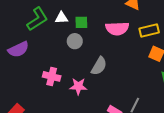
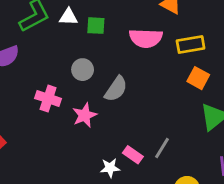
gray circle: (75, 41) -> (83, 70), moved
pink star: (78, 86) -> (85, 115), turned -30

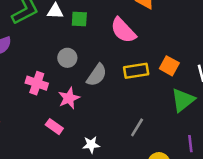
pink semicircle: (146, 38) -> (123, 30), turned 44
yellow rectangle: (191, 45) -> (136, 71), moved
pink rectangle: (133, 155) -> (54, 127), moved

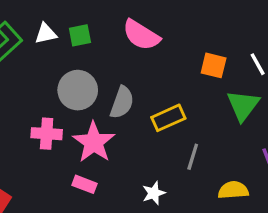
gray circle: (67, 58) -> (78, 90), size x1.5
yellow rectangle: (136, 71) -> (168, 118), moved
pink star: (69, 98) -> (94, 142), size x1.4
white star: (91, 145) -> (154, 193), moved

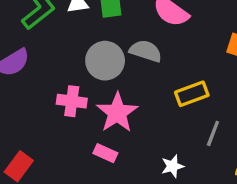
gray semicircle: (122, 102) -> (146, 51), moved, turned -96

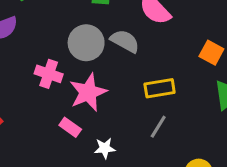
gray line: (213, 133) -> (158, 127), moved
white star: (172, 166) -> (105, 148), moved

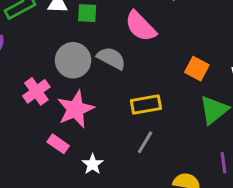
pink cross: (49, 74) -> (36, 91), turned 36
white star: (105, 148) -> (93, 164), turned -30

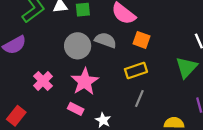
orange square: (197, 69) -> (141, 40), moved
pink cross: (36, 91) -> (43, 81), moved

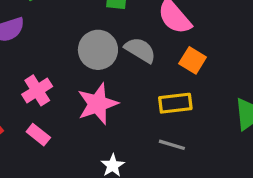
gray line: (139, 98) -> (172, 145), turned 72
pink rectangle: (76, 109) -> (38, 135), moved

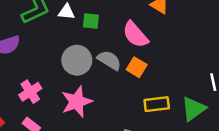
orange square: (193, 60) -> (137, 67), moved
yellow rectangle: (175, 103) -> (157, 104), moved

